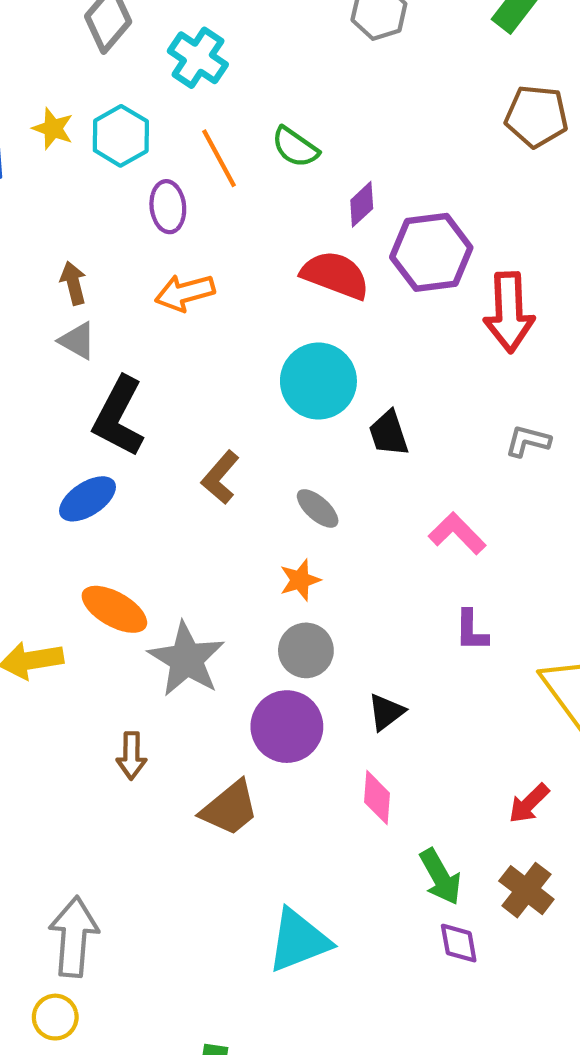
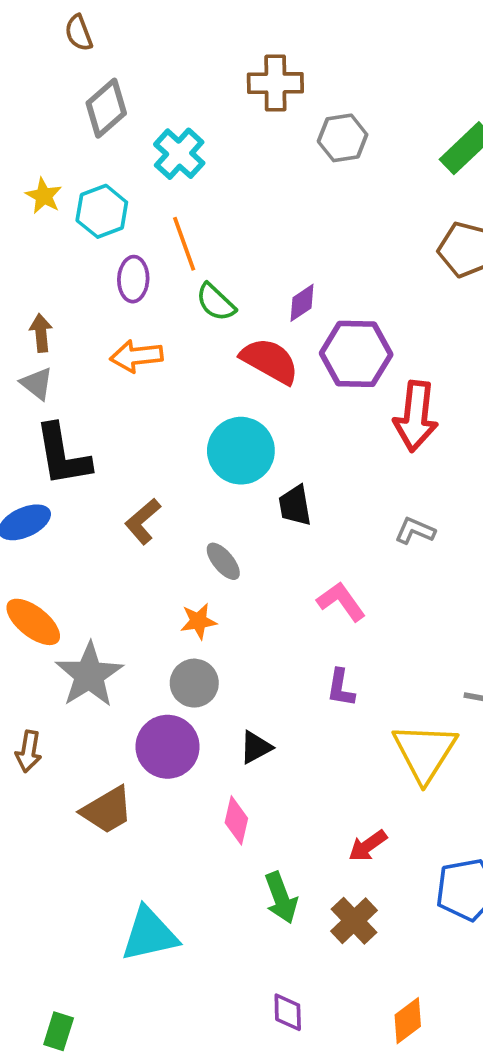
green semicircle: (295, 147) -> (216, 302), moved
black L-shape: (119, 417) -> (63, 455), turned -46
purple diamond: (459, 943) -> (288, 1012), moved

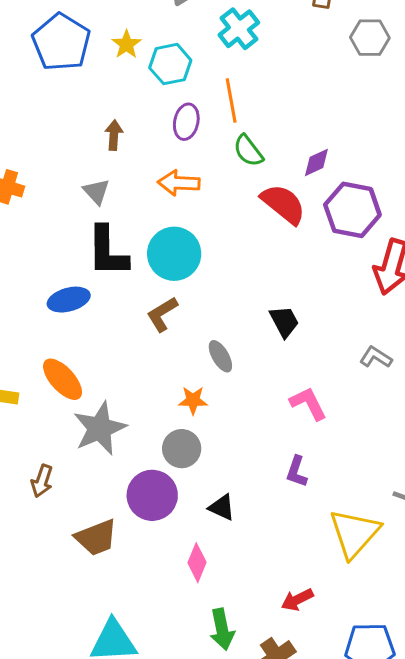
brown arrow: (41, 333) -> (114, 135), moved
cyan circle: (241, 451) -> (174, 254), moved
black trapezoid: (295, 505) -> (284, 322), turned 152
black triangle: (256, 747) -> (222, 507), turned 44

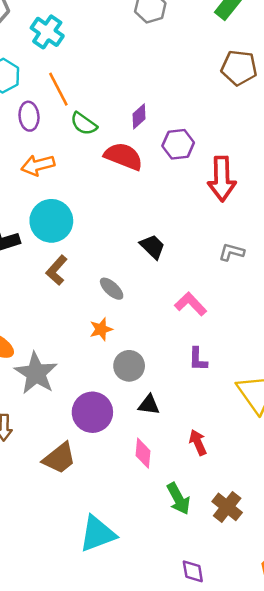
purple hexagon: (352, 210) -> (178, 144), size x0.7
gray circle: (182, 449) -> (129, 366), moved
red arrow: (297, 600) -> (198, 442), moved, turned 110

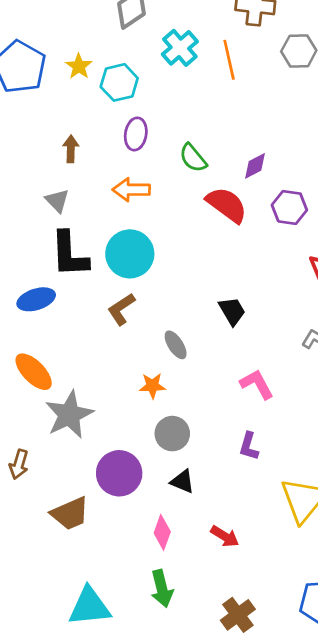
orange line: (58, 89) -> (229, 60), moved
red arrow: (198, 442) -> (225, 536), turned 130
green arrow: (178, 499) -> (162, 589), moved

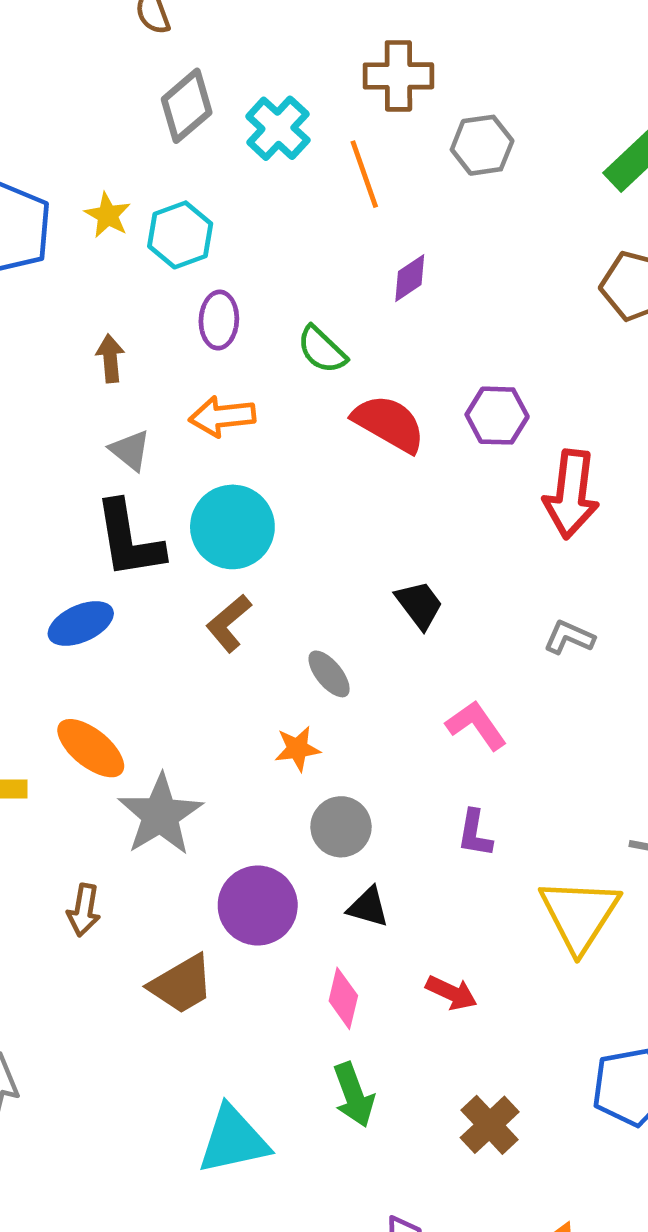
cyan cross: (180, 48) -> (278, 128), moved
purple diamond: (255, 166) -> (410, 278), moved
gray triangle: (57, 201) -> (130, 450), moved

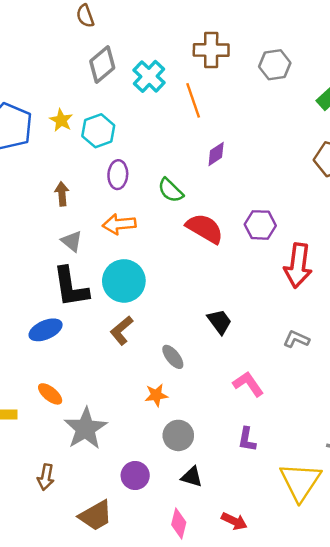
gray hexagon: (482, 145) -> (275, 65), moved
orange ellipse: (91, 748) -> (50, 394), size x0.7
purple circle: (258, 906) -> (135, 475), size x0.7

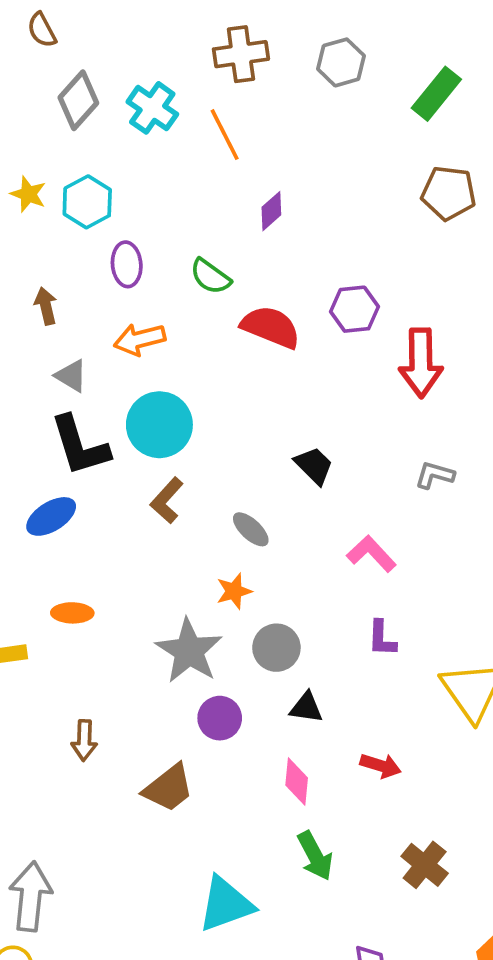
orange ellipse: (50, 394) -> (72, 613), turned -30
gray star: (86, 429) -> (189, 651), moved

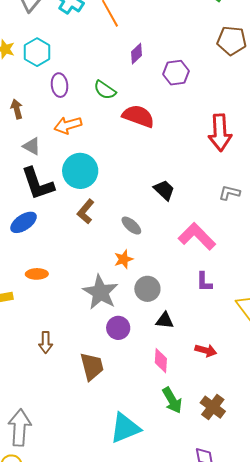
purple hexagon: (354, 309) -> (176, 73), moved
pink L-shape: (371, 554) -> (197, 236), size x1.4
brown trapezoid: (169, 788) -> (92, 366), turned -64
brown cross: (425, 865) -> (213, 407), moved

